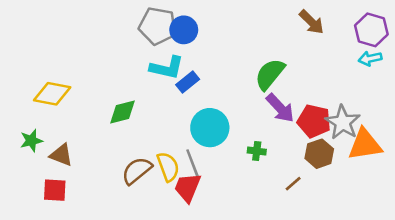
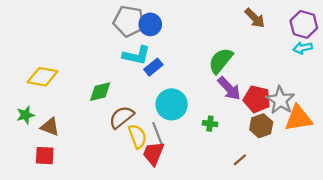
brown semicircle: (137, 171) -> (121, 117), moved
brown line: (293, 184) -> (240, 160), moved

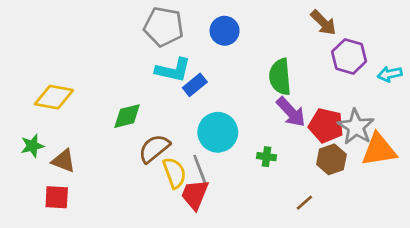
blue circle: (150, 24) -> (225, 31), moved
purple hexagon: (304, 24) -> (349, 56), moved
cyan arrow: (303, 48) -> (390, 74), moved
green semicircle: (221, 61) -> (280, 77), turned -44

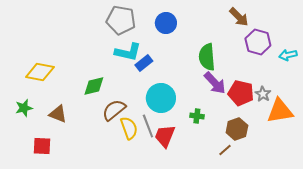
gray star: (356, 127) -> (263, 94), size x0.6
brown hexagon: (331, 159) -> (237, 129), moved
brown triangle: (63, 161) -> (58, 114), moved
red trapezoid: (195, 195) -> (165, 136), moved

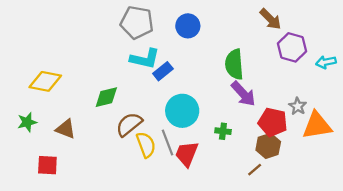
red pentagon: (241, 93) -> (273, 122), moved

